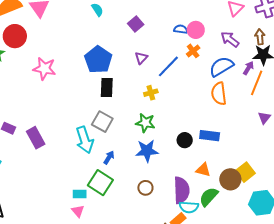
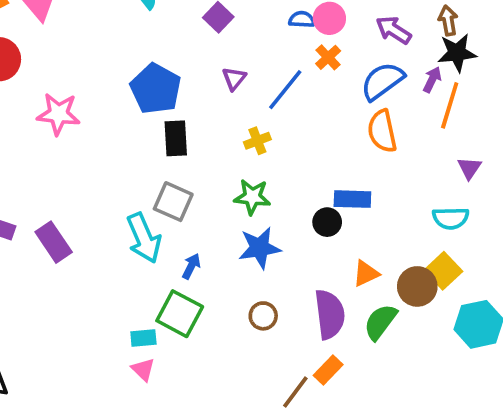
blue rectangle: (210, 136) -> (352, 199), moved
orange triangle: (203, 170) -> (366, 273), turned -35
cyan semicircle: (189, 207) -> (451, 218), moved

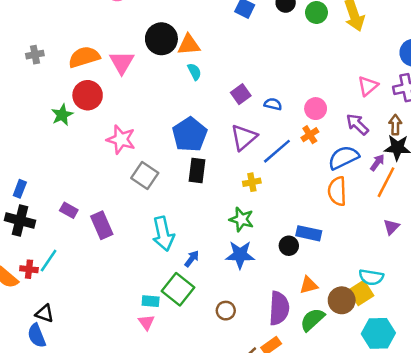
blue semicircle: (302, 19) -> (273, 104), moved
purple triangle: (234, 78) -> (244, 137), size x1.6
gray square: (173, 202) -> (145, 175), moved
cyan semicircle: (451, 218) -> (371, 277), moved
brown circle: (263, 316) -> (226, 311), moved

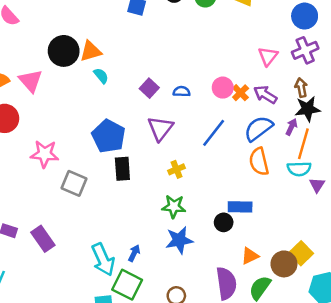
orange cross: (310, 135) -> (241, 93), moved
blue line: (277, 151) -> (214, 133), moved
cyan arrow: (163, 234) -> (103, 259), moved
cyan semicircle: (371, 277) -> (299, 169), moved

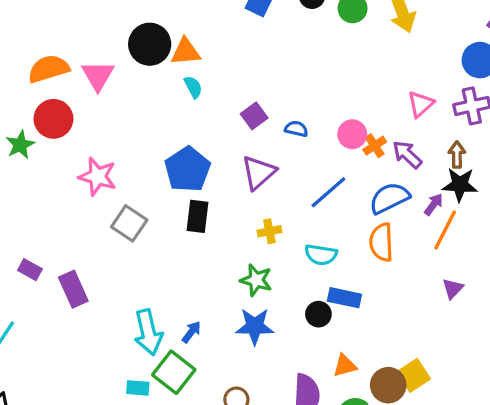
cyan semicircle: (299, 169) -> (321, 255), moved

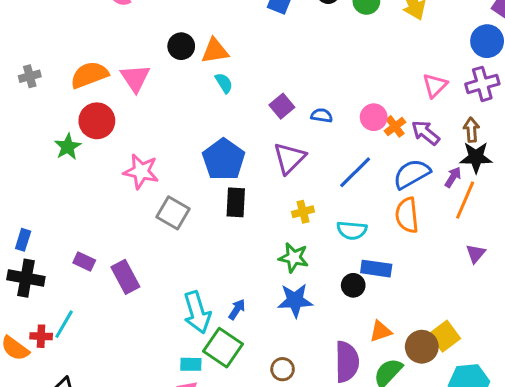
black circle: (150, 44) -> (181, 46), size x0.7

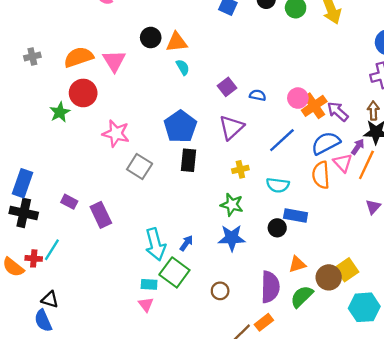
pink triangle: (435, 85) -> (343, 163), moved, turned -30
orange cross: (395, 126) -> (314, 106), size x1.5
blue rectangle: (23, 240) -> (22, 183), size x1.6

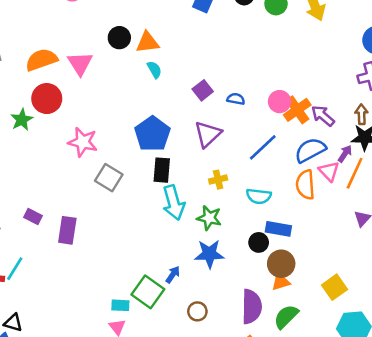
purple rectangle: (101, 215) -> (67, 230), turned 35
blue arrow: (186, 243) -> (173, 275), moved
cyan arrow: (155, 244) -> (174, 203), moved
brown circle: (329, 277) -> (281, 264), moved

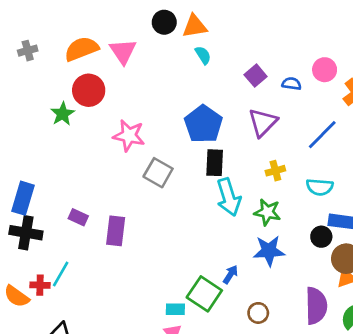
pink circle: (280, 102) -> (325, 70), moved

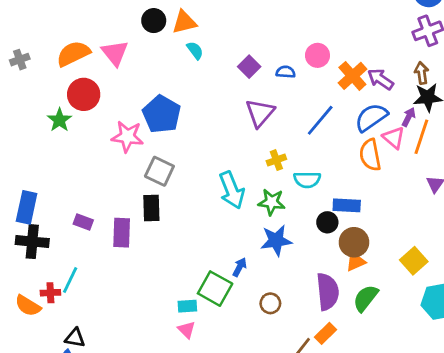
blue pentagon: (203, 124) -> (162, 114), moved
black rectangle: (215, 163) -> (151, 208), moved
cyan semicircle: (320, 187) -> (307, 180), moved

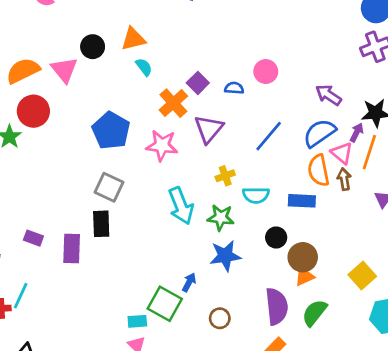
black circle: (154, 21) -> (93, 47), moved
brown arrow: (422, 73) -> (344, 179), moved
orange cross: (352, 76) -> (173, 103), moved
pink star: (127, 136) -> (162, 145), moved
blue rectangle: (347, 205) -> (302, 201), moved

